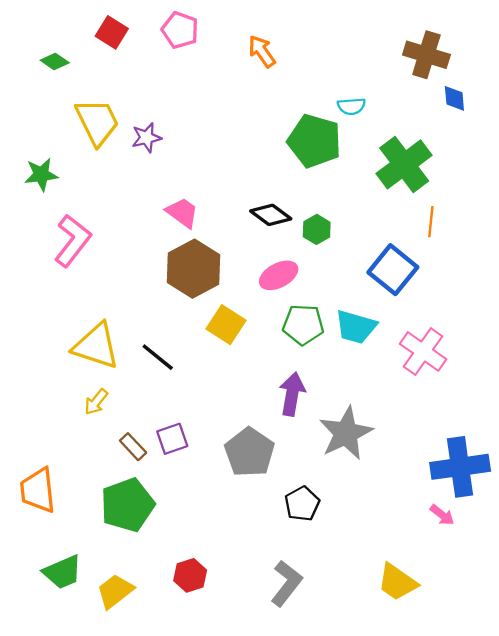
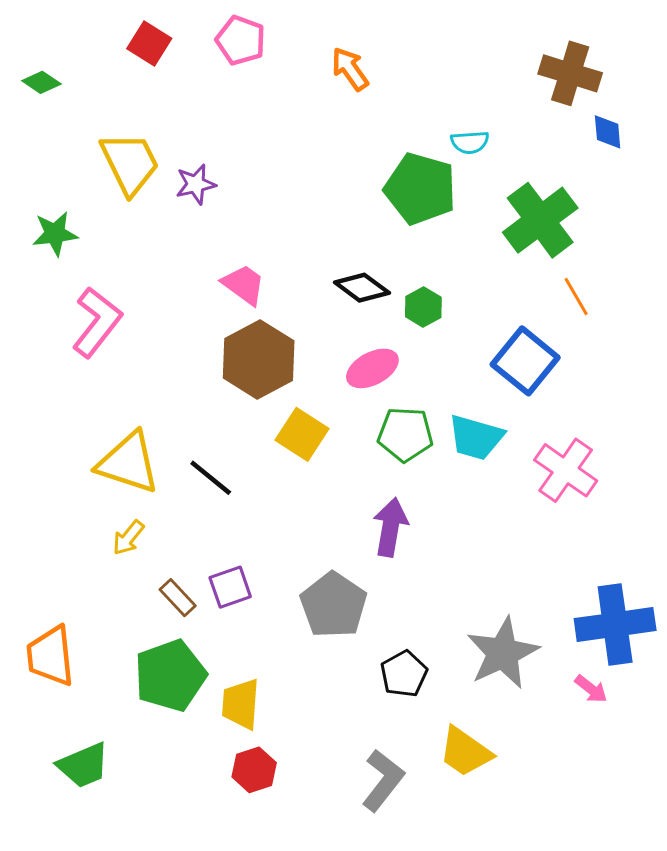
green diamond: (55, 61) -> (41, 82), moved
orange line: (431, 222) -> (576, 297), turned -36
gray star: (346, 433) -> (503, 653), moved
yellow trapezoid: (397, 582) -> (465, 752), moved
yellow trapezoid: (115, 591) -> (241, 704), moved, turned -48

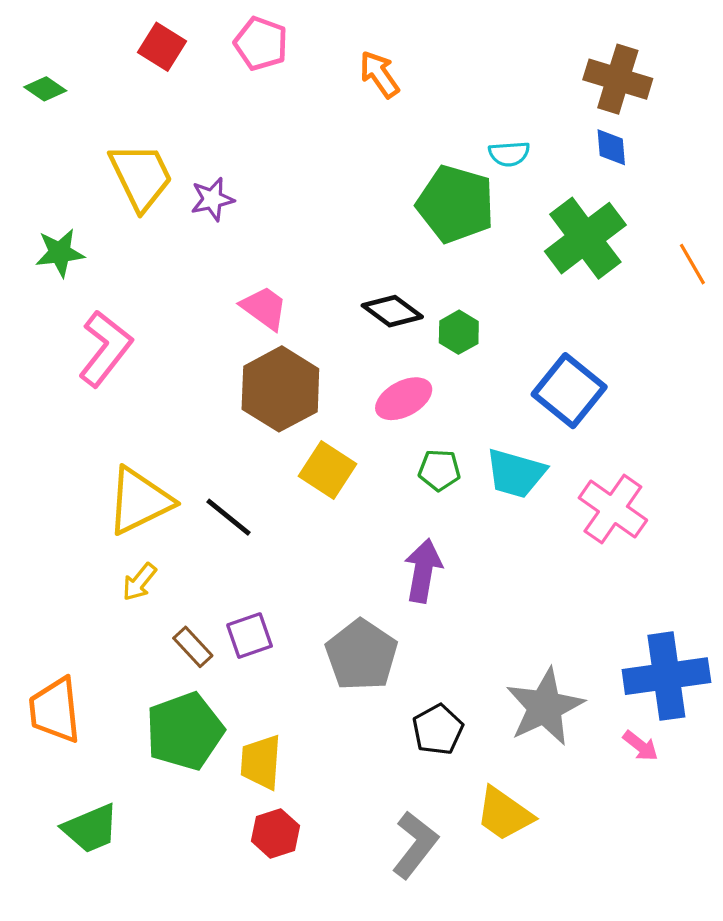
blue diamond: (608, 132) -> (611, 147), moved
orange line: (576, 297) -> (692, 264), moved
green pentagon: (405, 434) -> (439, 470), size x0.7
yellow triangle: (128, 463) -> (139, 501), turned -44

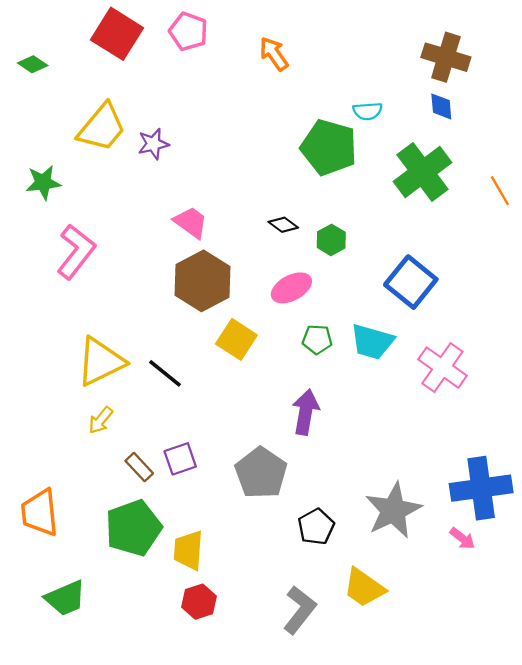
red square: (162, 47) -> (117, 34), size x1.5
yellow trapezoid: (141, 176) -> (102, 127), turned 66
black diamond: (392, 311) -> (283, 225), size x0.7

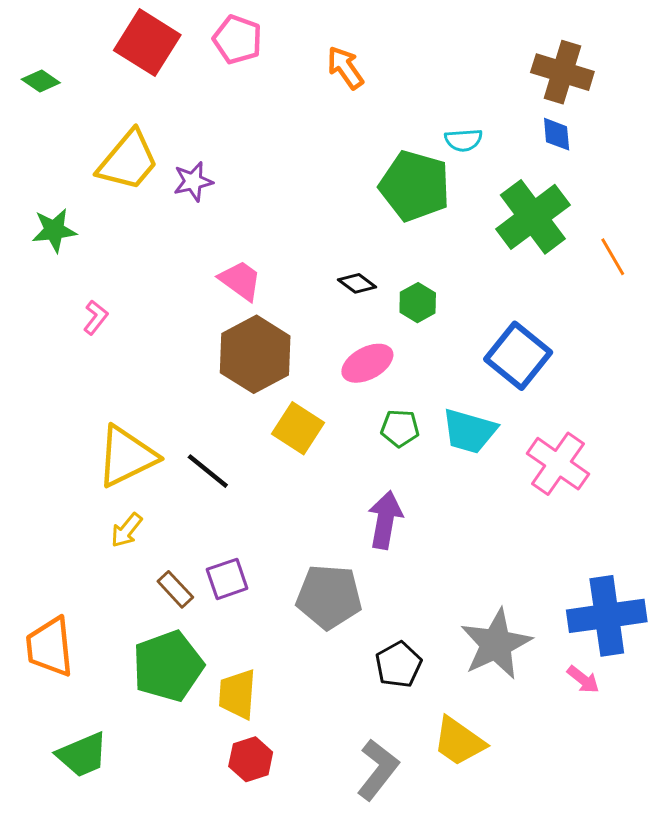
orange line: (500, 191) -> (613, 257), moved
pink L-shape: (76, 252) -> (96, 317), size x0.5
gray pentagon: (261, 473) -> (329, 597), turned -30

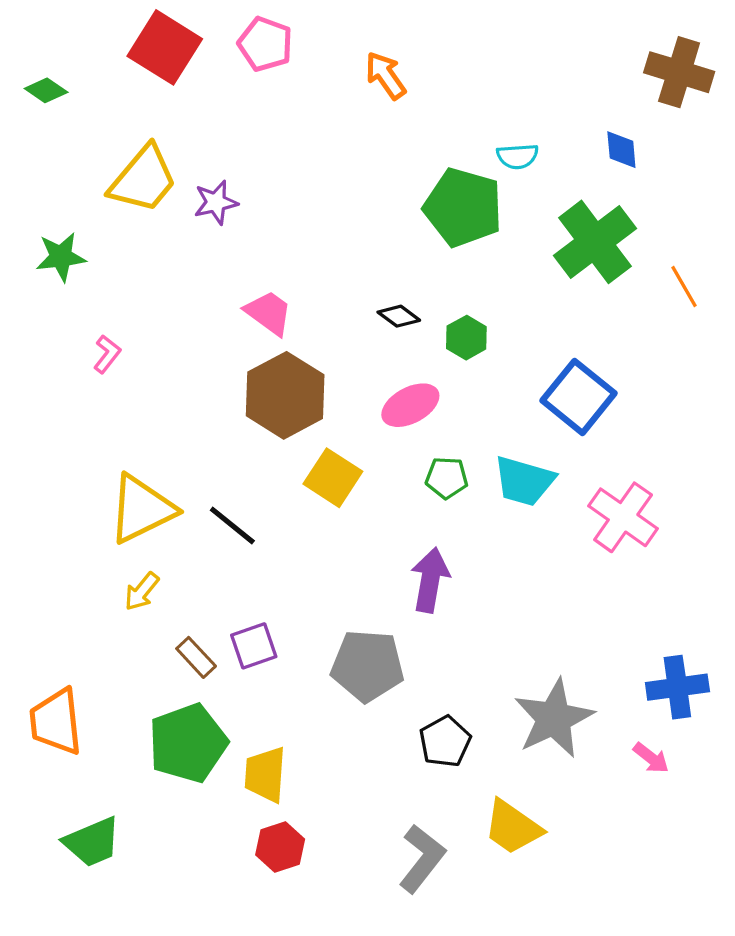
brown cross: (562, 72) -> (679, 72), moved
blue cross: (607, 616) -> (677, 687), size x0.7

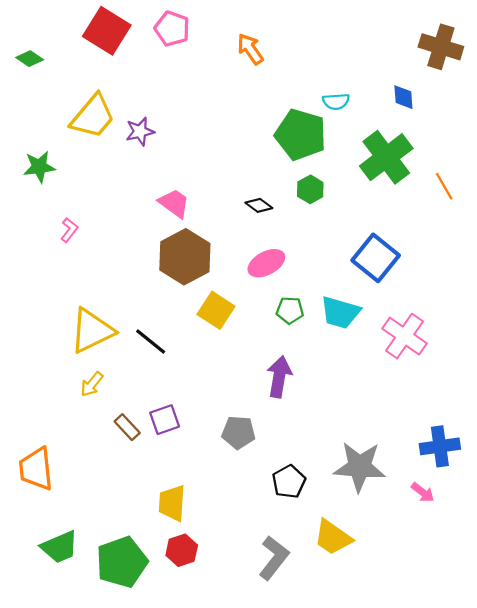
green hexagon: (466, 338) -> (310, 189), moved
gray pentagon: (368, 666) -> (238, 432), size x0.7
gray star: (554, 718) -> (360, 467), turned 30
green pentagon: (188, 743) -> (122, 562), moved

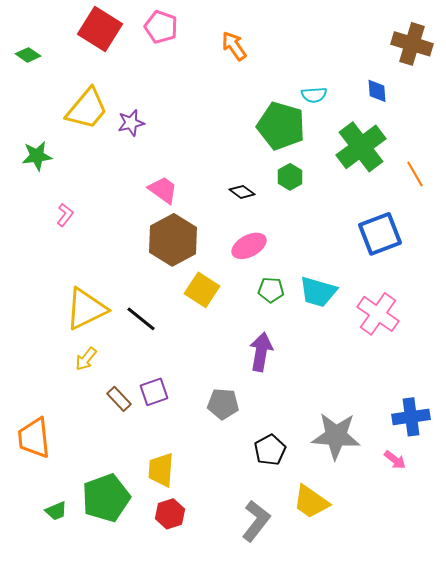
blue square: (376, 258) -> (380, 234), moved, turned 30
green trapezoid: (60, 547) -> (56, 511), size x0.6
green pentagon: (122, 562) -> (106, 498), moved

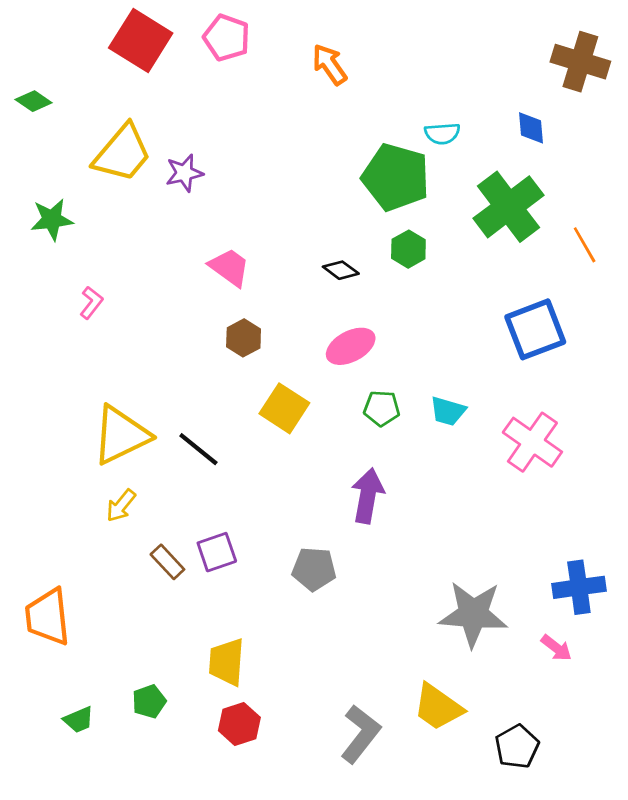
green diamond: (28, 55) -> (34, 101), moved
brown hexagon: (173, 240) -> (244, 338), size x0.5
cyan trapezoid: (318, 292) -> (448, 411), size x0.7
black pentagon: (270, 450) -> (517, 747), moved
green pentagon: (106, 498) -> (149, 701), size x0.5

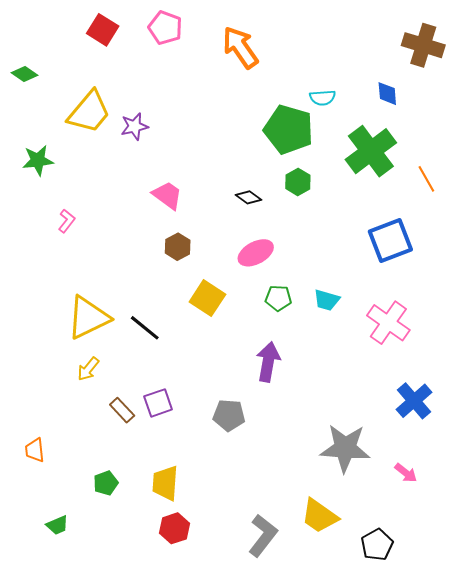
red square: (141, 40) -> (103, 30), size x0.7
orange arrow: (330, 64) -> (240, 47), size x1.4
blue cross: (579, 587) -> (414, 401), moved, turned -33
orange trapezoid: (48, 617) -> (35, 450), size x0.6
green pentagon: (149, 701) -> (106, 483), moved

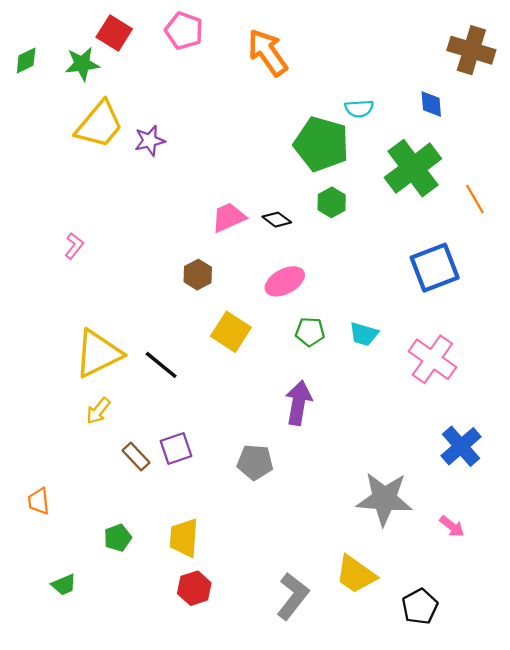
green diamond: (24, 74) -> (26, 60), moved, turned -60
green star: (38, 160) -> (82, 64), moved
pink trapezoid: (167, 195) -> (229, 217), moved, turned -60

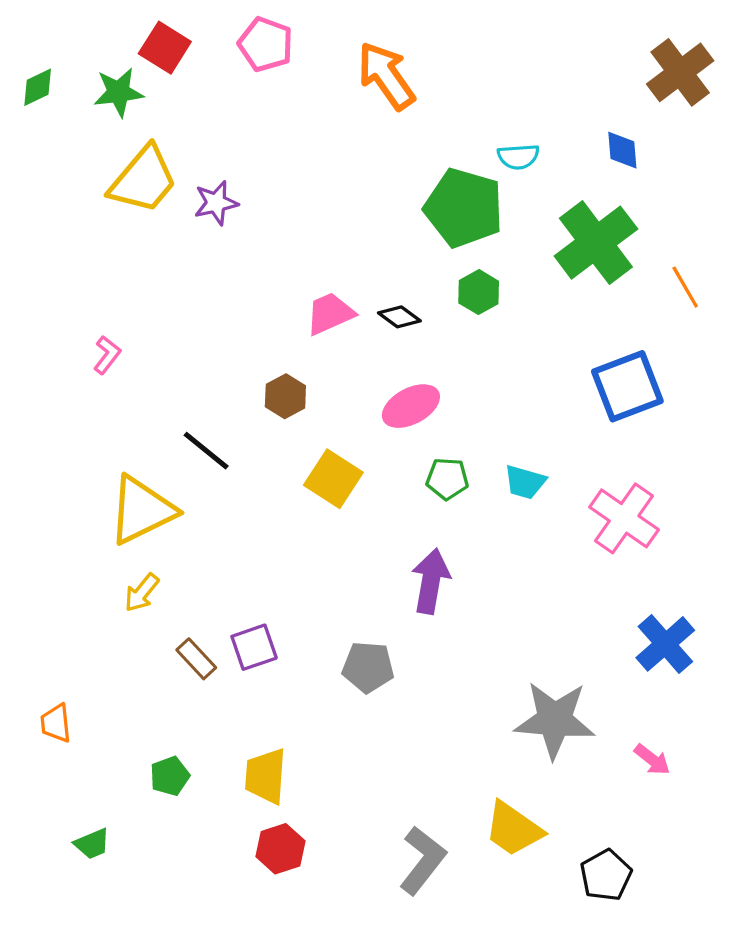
brown cross: (471, 50) -> (680, 72), turned 36
black line: (161, 365) -> (206, 451), moved

